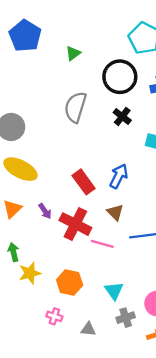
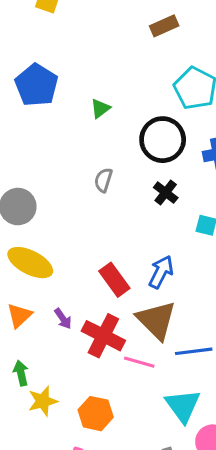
gray semicircle: (75, 107) -> (103, 180), size x0.6
brown triangle: (115, 212) -> (156, 320), size x1.8
cyan triangle: (114, 291) -> (183, 406), moved, size x1.4

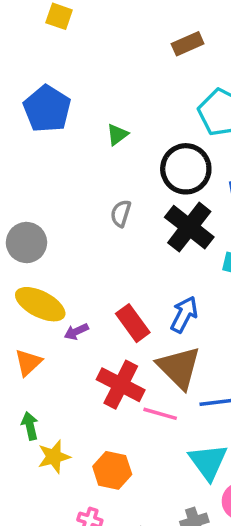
black cross: (166, 193) -> (189, 227), size x1.8
purple arrow: (63, 319) -> (76, 332), moved, turned 100

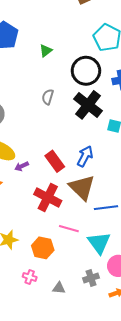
pink line: (160, 414) -> (69, 229), moved

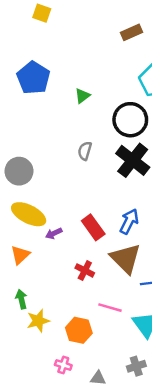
red cross: (48, 198) -> (85, 270), size x0.6

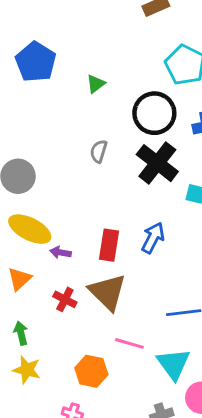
red rectangle: (93, 227) -> (109, 245), turned 45
purple arrow: (54, 233) -> (61, 252), turned 35
brown triangle: (126, 259) -> (107, 292), moved
red cross: (85, 270) -> (65, 299), moved
yellow star: (38, 321) -> (27, 370), moved, turned 30

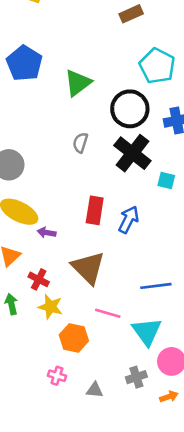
green triangle: (96, 84) -> (78, 83), size x1.6
red rectangle: (109, 245) -> (95, 210), moved
red cross: (65, 299) -> (39, 279), moved
yellow star: (27, 370) -> (50, 307), moved

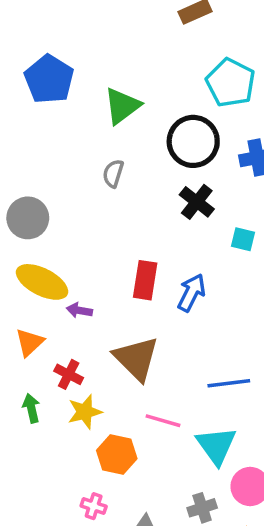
gray semicircle: (80, 143) -> (113, 173), moved
black cross: (132, 153) -> (197, 202), size x0.7
yellow star: (50, 307) -> (85, 412), turned -30

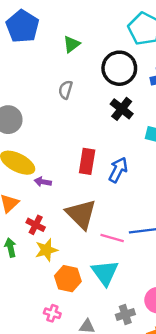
green triangle: (122, 106) -> (71, 44), size x0.7
pink line: (163, 421) -> (112, 238), moved
cyan triangle: (216, 446) -> (105, 273), moved

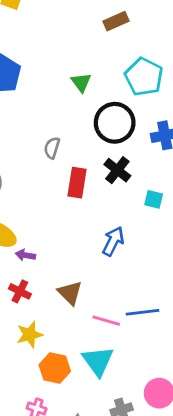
green triangle: (71, 44) -> (81, 82), moved, turned -30
red rectangle: (87, 161) -> (77, 183), moved
brown triangle: (81, 214) -> (70, 293), size x0.7
red cross: (36, 225) -> (20, 291), moved

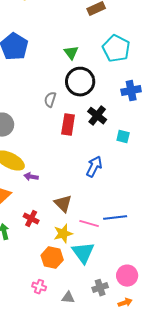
black circle: (115, 123) -> (80, 82), moved
red cross: (20, 291) -> (31, 219), moved
yellow star: (30, 335) -> (63, 234), moved

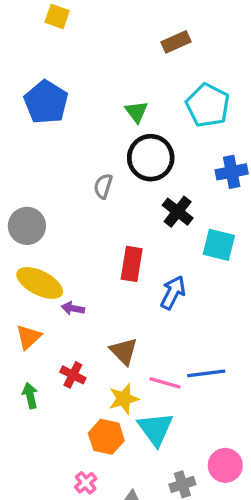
red rectangle: (68, 125) -> (132, 264), moved
cyan square: (123, 137) -> (219, 245), size x1.5
pink cross: (39, 287) -> (86, 483), turned 32

